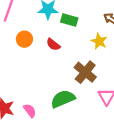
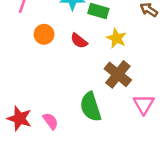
yellow star: (99, 41) -> (117, 38), moved
green semicircle: (63, 99) -> (91, 107), turned -85

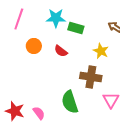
yellow star: (117, 38) -> (101, 51), moved
brown cross: (118, 74) -> (91, 77), turned -30

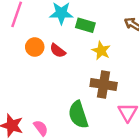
red semicircle: (61, 51) -> (58, 51), moved
yellow star: (101, 51) -> (101, 51), moved

